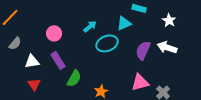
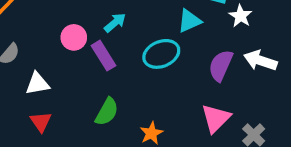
white star: (169, 20) -> (241, 16), moved
cyan arrow: (90, 26) -> (115, 23), moved
purple rectangle: (58, 60) -> (104, 56), moved
pink triangle: (140, 82) -> (216, 118), turned -30

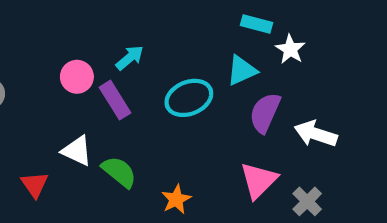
cyan triangle: (189, 21) -> (242, 70), moved
white arrow: (260, 61) -> (316, 134), moved
white triangle: (37, 84) -> (77, 151), moved, turned 35
green semicircle: (107, 112) -> (119, 172), turned -80

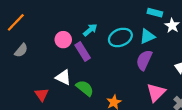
cyan ellipse: (189, 98) -> (120, 37), moved
purple semicircle: (265, 113) -> (144, 60), moved

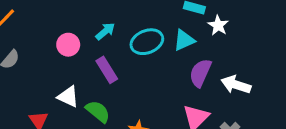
purple rectangle: (83, 51) -> (107, 70), moved
purple semicircle: (144, 60) -> (200, 73), moved

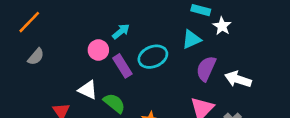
cyan ellipse: (147, 42) -> (153, 57), moved
pink circle: (68, 45) -> (98, 50), moved

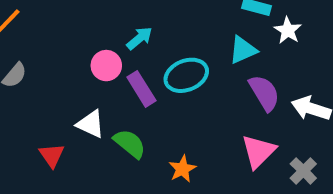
purple semicircle: (206, 69) -> (264, 93), turned 125

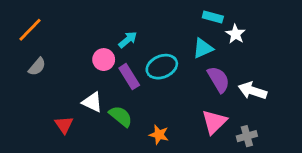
orange star: (182, 169) -> (159, 135), turned -30
gray cross: (303, 171) -> (247, 136), turned 30

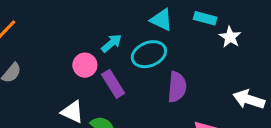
cyan triangle: (203, 48) -> (161, 20), moved, turned 50
cyan ellipse: (162, 67) -> (149, 54), moved
purple semicircle: (218, 79) -> (177, 87), moved, turned 36

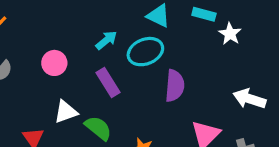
pink circle: (85, 65) -> (54, 63), moved
white triangle: (72, 112) -> (66, 112), turned -45

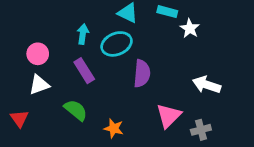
cyan arrow: (106, 40) -> (83, 34), turned -42
white triangle: (66, 112) -> (39, 85), moved

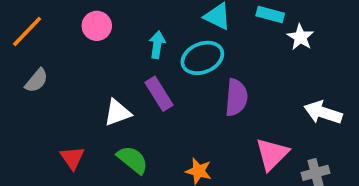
pink circle: (38, 54) -> (97, 26), moved
white triangle: (39, 85) -> (118, 113), moved
green semicircle: (76, 110) -> (133, 160), moved

